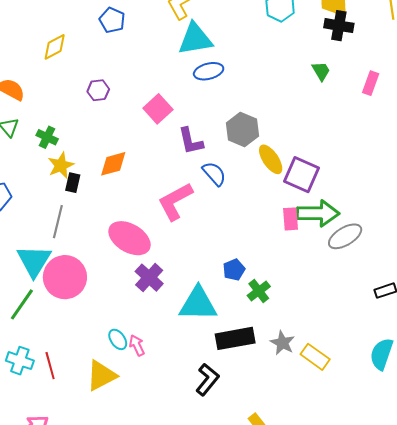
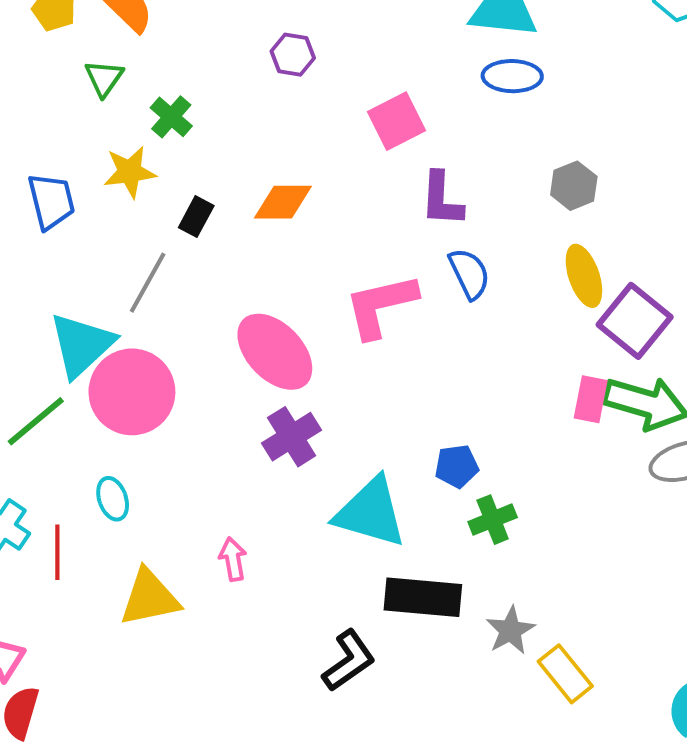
gray hexagon: (242, 130) -> (574, 186), moved, size x0.7
yellow star: (61, 165) -> (130, 172), moved
cyan ellipse: (118, 339) -> (113, 499), moved

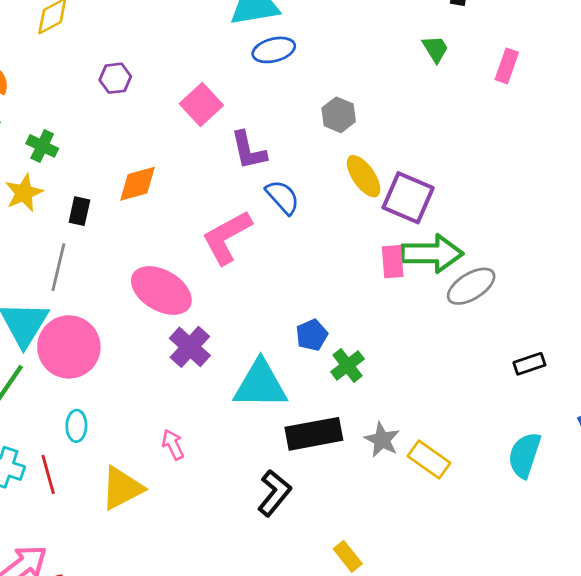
cyan ellipse: (113, 499) -> (76, 426), turned 36

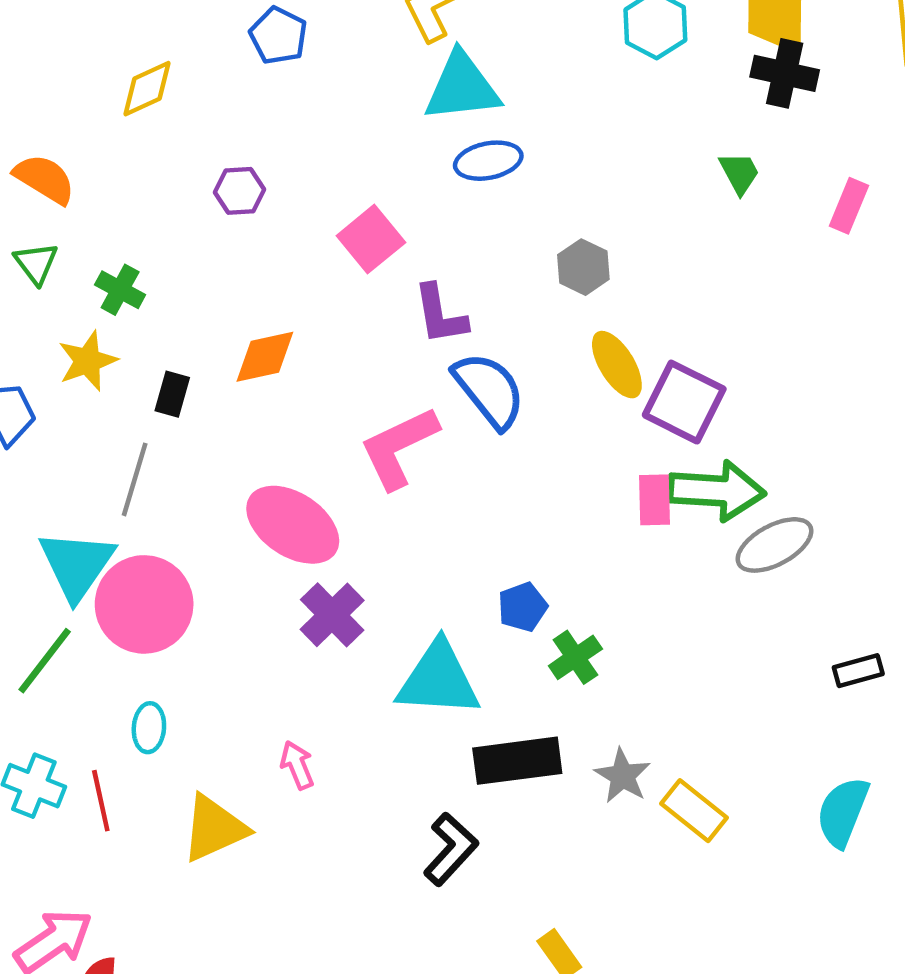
blue semicircle: (283, 197) -> (489, 390), size x1.4

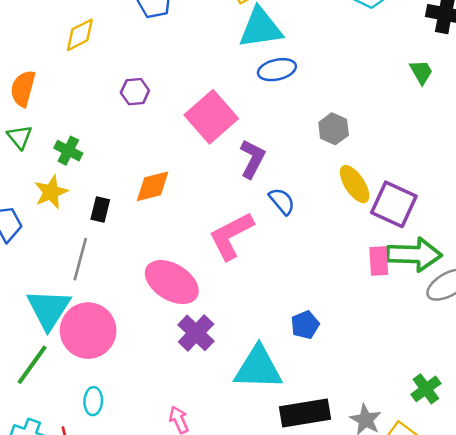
orange semicircle: (45, 179) -> (23, 89), turned -105
pink square: (371, 239) -> (211, 117), size x1.4
purple L-shape: (440, 315) -> (252, 159), turned -141
blue semicircle: (489, 390) -> (282, 201), size x0.6
green cross: (575, 657) -> (426, 389), moved

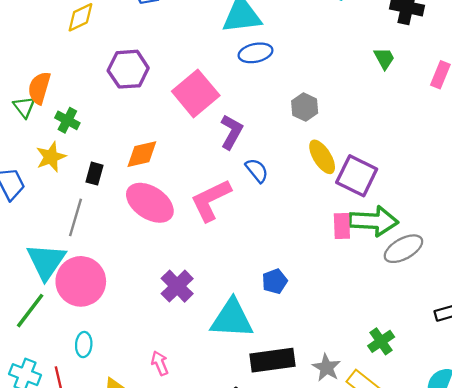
orange semicircle: (23, 89) -> (39, 88), moved
purple hexagon: (135, 92) -> (128, 69), size x1.6
pink ellipse: (172, 282) -> (150, 203), moved

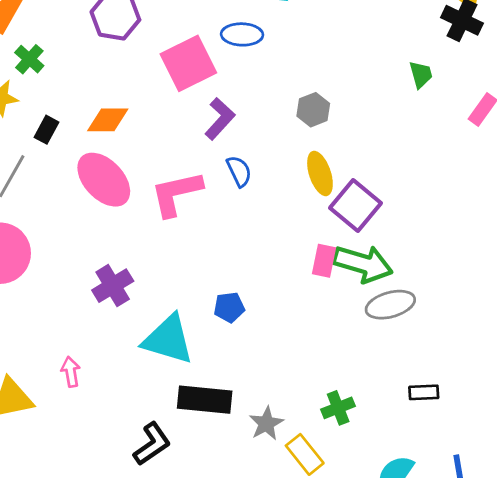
blue ellipse: (255, 53) -> (242, 34), moved

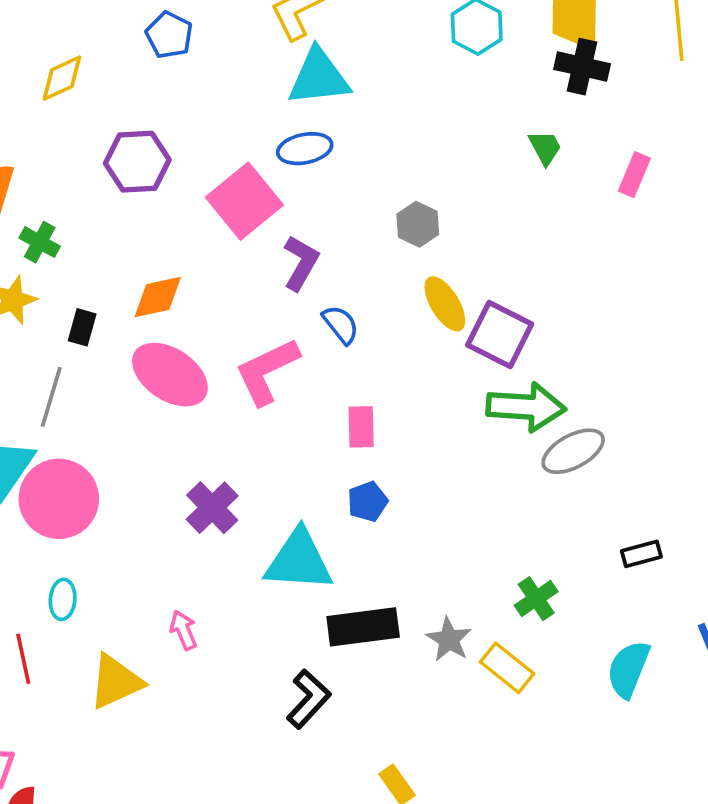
pink rectangle: (324, 261) -> (361, 427), moved

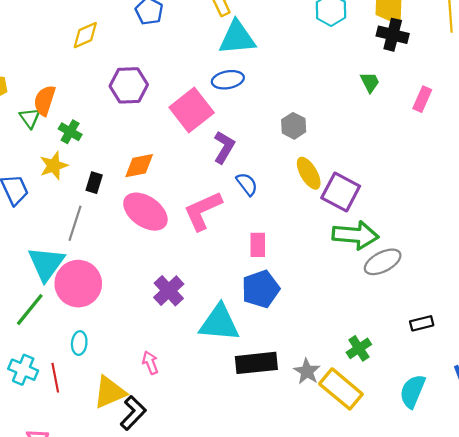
blue pentagon: (368, 501) -> (261, 289), size x1.6
yellow rectangle: (507, 668) -> (341, 389), size x1.4
black L-shape: (309, 699) -> (133, 413), moved

